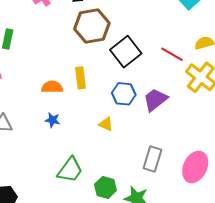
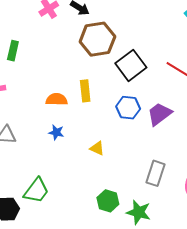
yellow triangle: (106, 124) -> (97, 148), moved
green trapezoid: (70, 170) -> (36, 191), moved

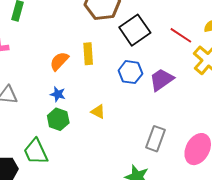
orange semicircle: (57, 99) -> (59, 61), turned -50
green trapezoid: (36, 191) -> (36, 152), turned 116
green hexagon: (108, 201) -> (58, 119), moved

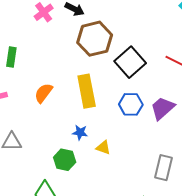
yellow rectangle: (88, 54) -> (87, 91), size x1.5
orange semicircle: (59, 61) -> (43, 93), moved
blue star: (58, 94) -> (80, 132), moved

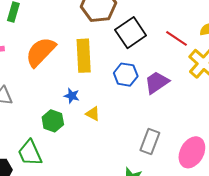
orange semicircle: (43, 93) -> (41, 52), size x1.6

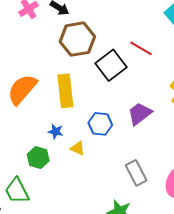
red line: (177, 38) -> (141, 48), moved
blue hexagon: (126, 75) -> (100, 124), moved
gray rectangle: (150, 142) -> (136, 173), turned -45

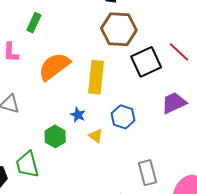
purple trapezoid: (140, 114) -> (174, 103), moved

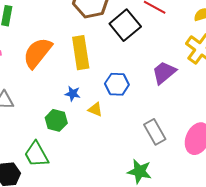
purple trapezoid: (174, 103) -> (164, 73), moved

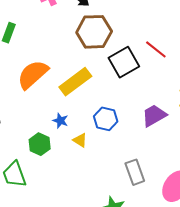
yellow rectangle: (81, 53) -> (75, 82), turned 52

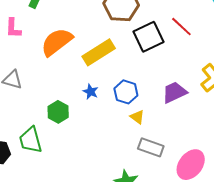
blue star: (60, 121) -> (91, 92), moved
yellow triangle: (80, 140) -> (137, 117), moved
gray rectangle: (135, 172) -> (151, 147), turned -55

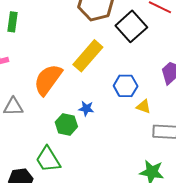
orange semicircle: (57, 42) -> (48, 80), moved
blue star: (91, 92) -> (86, 109), moved

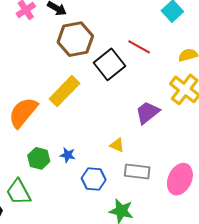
blue hexagon: (126, 86) -> (94, 179), moved
blue star: (86, 109) -> (68, 155), moved

